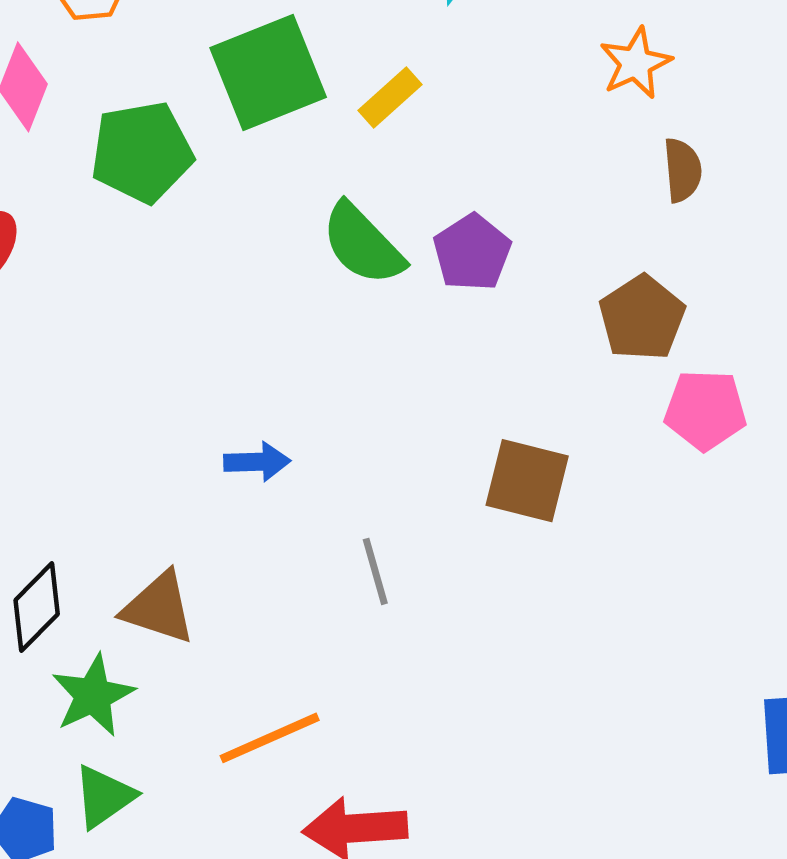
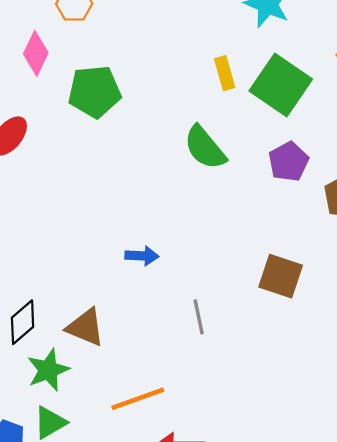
green square: (268, 73) -> (281, 85), moved, turned -38
yellow rectangle: (390, 98) -> (225, 73), turned -68
purple pentagon: (472, 252) -> (288, 162), moved

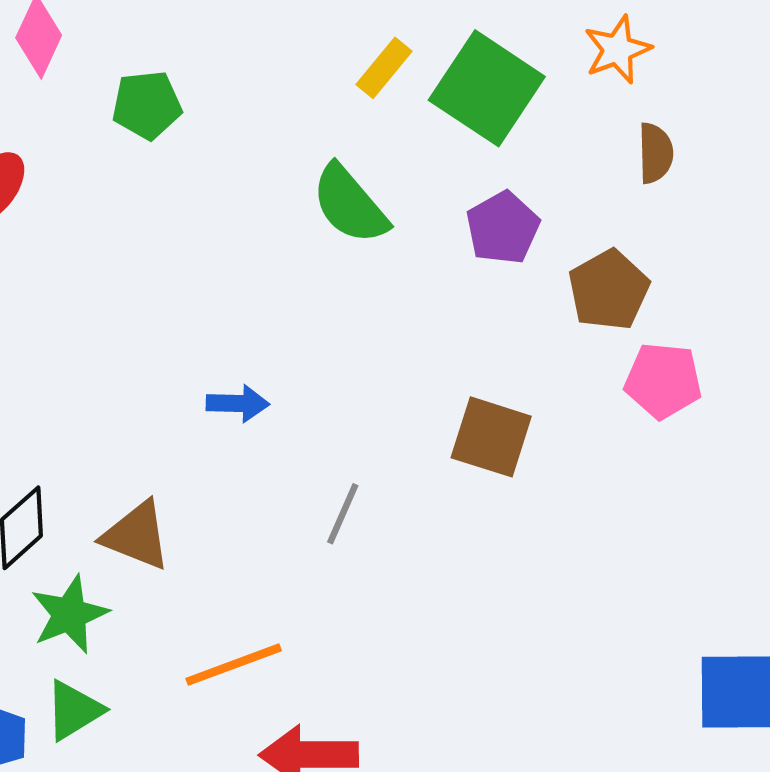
yellow rectangle: (225, 73) -> (384, 68), turned 56
green pentagon: (94, 92) -> (147, 105), size x0.7
gray line: (199, 317) -> (343, 514), turned 36

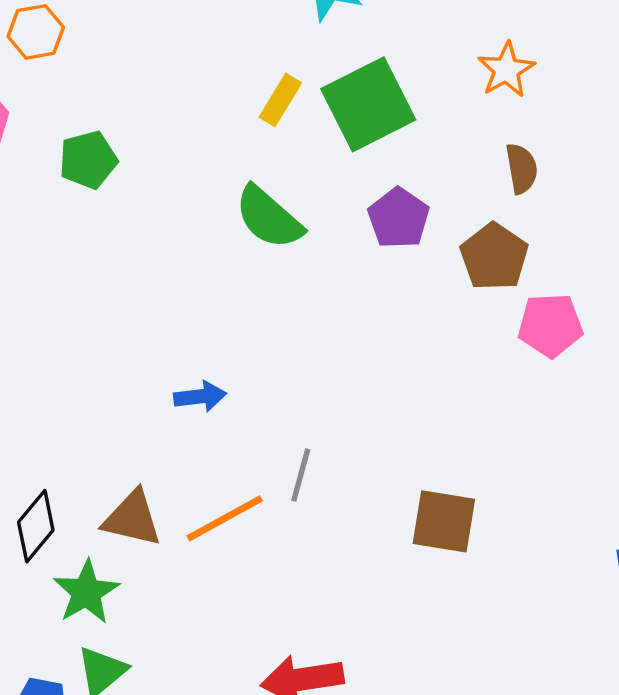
orange star: (617, 50) -> (506, 70), moved
green square: (487, 88) -> (368, 104), turned 38
brown semicircle: (656, 153) -> (522, 168), moved
brown square: (491, 437) -> (444, 521), moved
orange line: (234, 665) -> (225, 518), moved

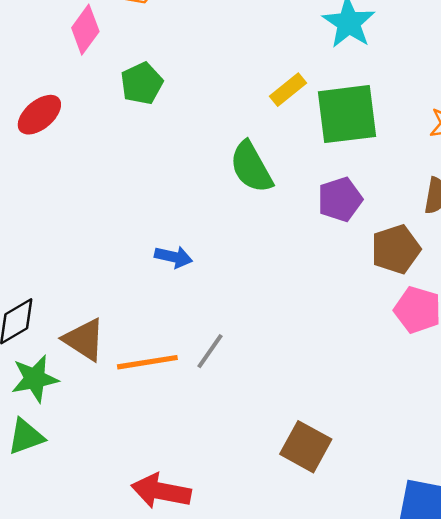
green pentagon: (88, 160) -> (142, 83), turned -30
blue arrow: (200, 396) -> (173, 257), moved
brown square: (444, 521) -> (306, 447), moved

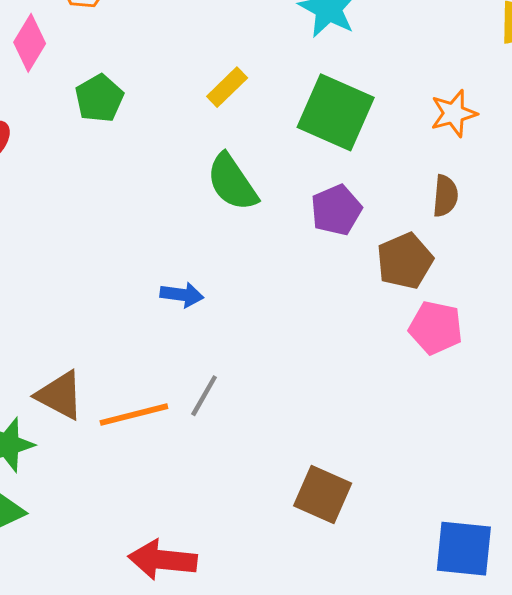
yellow rectangle: (288, 90) -> (227, 87), moved
green square: (347, 114) -> (336, 112), turned 36
blue arrow: (173, 257) -> (182, 295), moved

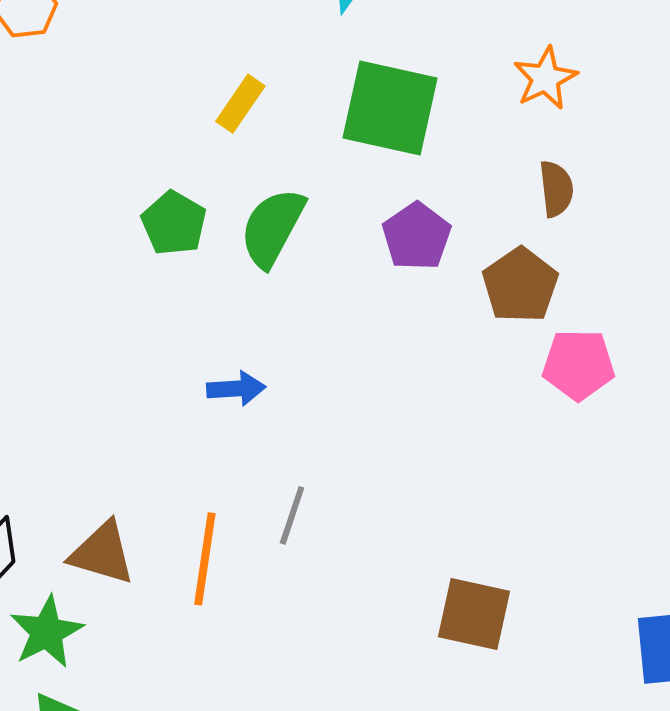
green pentagon: (99, 98) -> (174, 223), moved
green semicircle: (232, 182) -> (272, 227), turned 74
orange line: (134, 415) -> (205, 559), turned -56

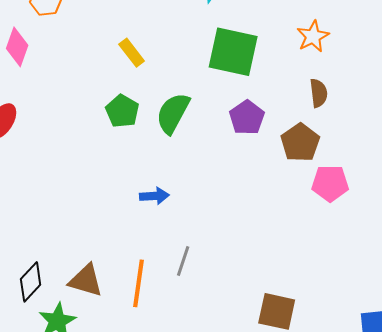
yellow rectangle: (240, 104) -> (132, 53), moved, turned -72

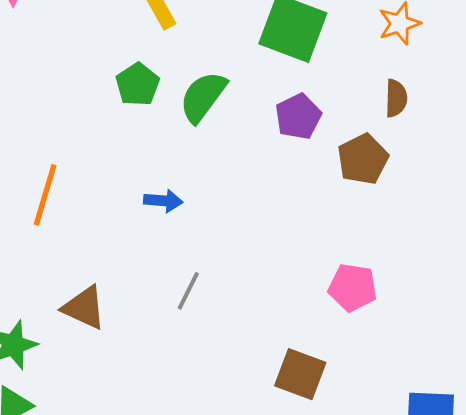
pink pentagon: (330, 183) -> (353, 288), moved
brown triangle: (86, 280) -> (84, 308), moved
orange line: (138, 283) -> (45, 195), moved

